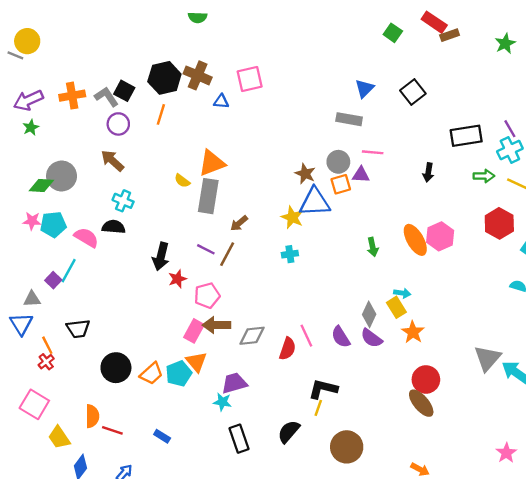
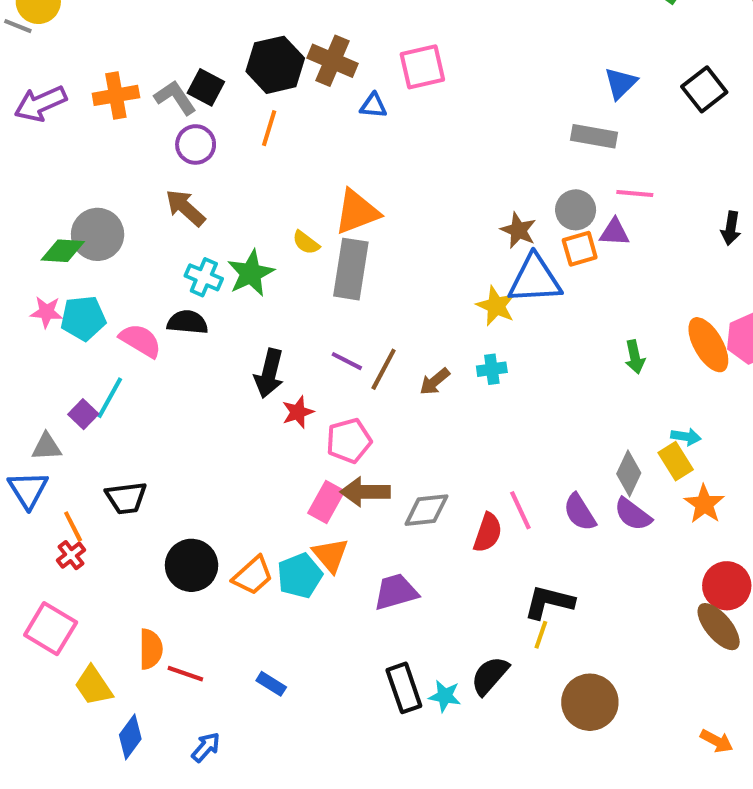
green star: (31, 127) -> (251, 273), moved, size x1.6
brown arrow: (239, 223) -> (435, 381), moved
cyan star: (222, 402) -> (445, 696), moved

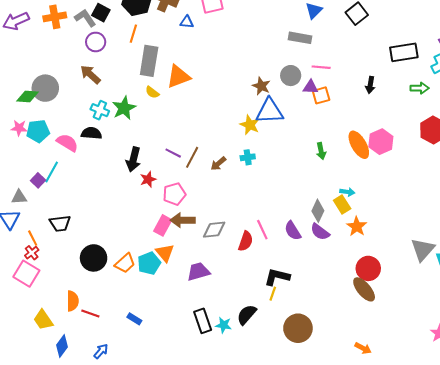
orange square: (580, 249) -> (321, 95), moved
gray rectangle: (351, 269) -> (149, 61), moved
pink square: (51, 629) -> (26, 274), moved

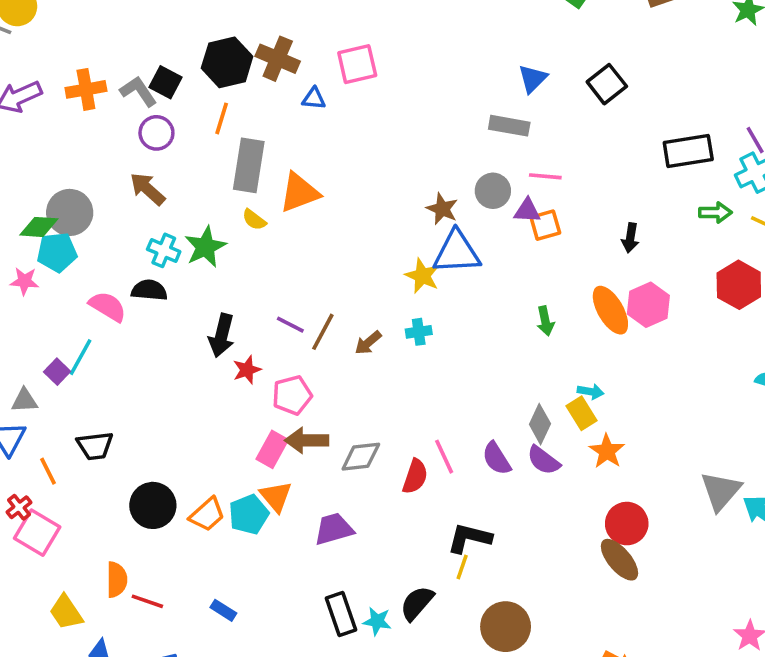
black arrow: (370, 85) -> (630, 238), moved
cyan pentagon: (38, 131) -> (57, 252), moved
red cross: (32, 253) -> (19, 507), moved

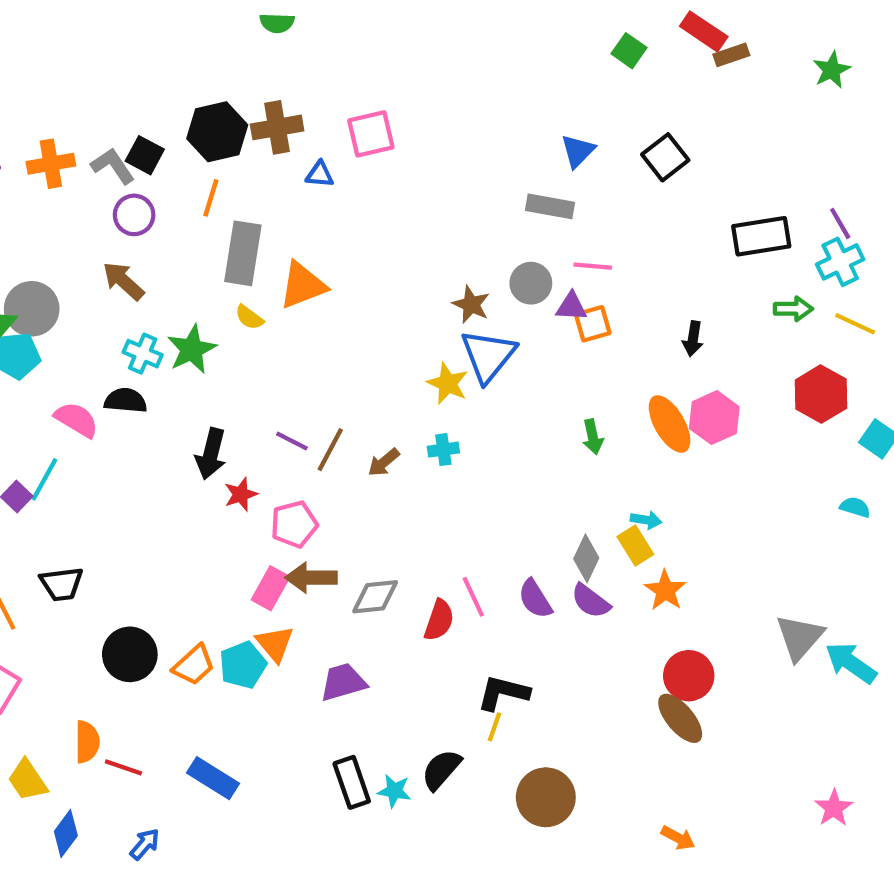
brown cross: (278, 59) -> (277, 127), turned -33
blue triangle: (457, 252) -> (488, 356), turned -48
blue rectangle: (223, 610) -> (213, 778), size x1.6

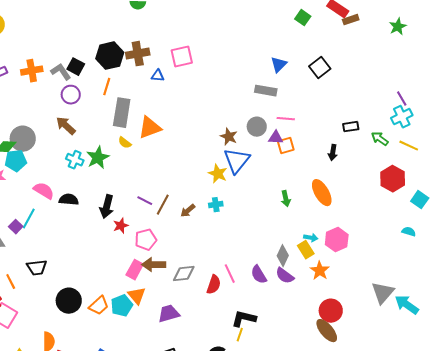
black rectangle: (761, 236) -> (351, 127), moved, size x0.6
green arrow: (793, 309) -> (380, 139), turned -144
black semicircle: (126, 401) -> (69, 200), moved
pink hexagon: (714, 418) -> (337, 240), moved

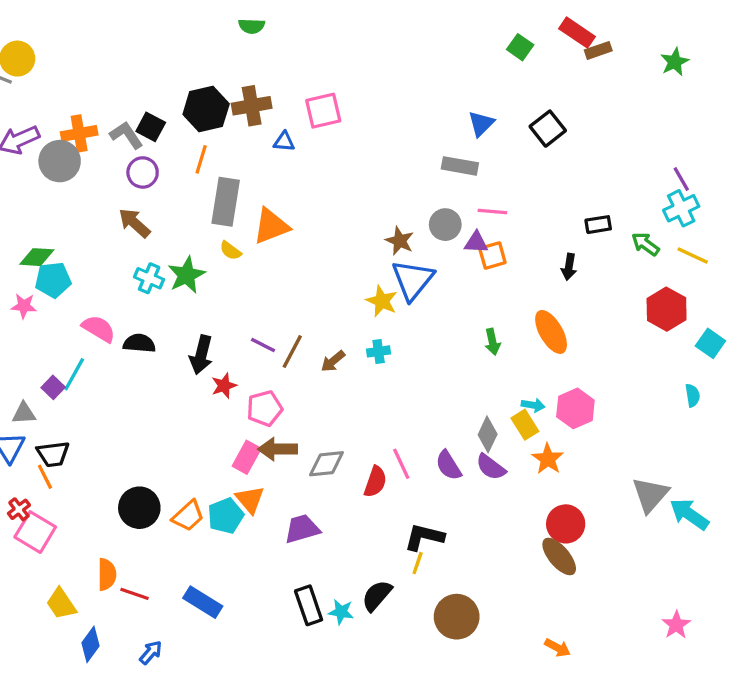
gray circle: (23, 139) -> (60, 161), moved
cyan semicircle: (409, 232) -> (693, 395), turned 64
black trapezoid: (37, 268) -> (53, 454), moved

